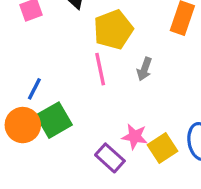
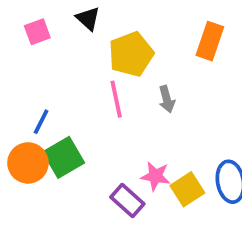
gray arrow: (144, 69) -> (167, 99), turned -35

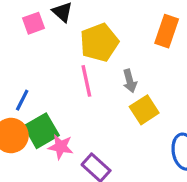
pink square: (37, 32) -> (33, 23), moved
pink star: (155, 176) -> (61, 147), moved
yellow square: (187, 189) -> (144, 110), moved

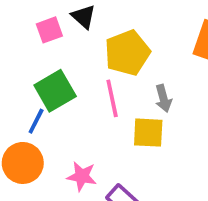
yellow square: (144, 110) -> (148, 133), moved, turned 36
green square: (41, 131) -> (55, 91), moved

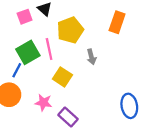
pink line: (112, 98) -> (49, 49), moved
yellow square: (148, 133) -> (62, 77), moved, turned 30

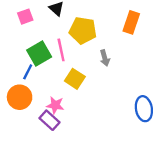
pink square: (25, 17) -> (25, 17), moved
yellow pentagon: (70, 30) -> (83, 30), turned 30
purple rectangle: (68, 117) -> (50, 120), moved

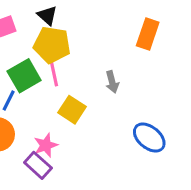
yellow pentagon: (83, 30) -> (52, 45), moved
pink star: (55, 105) -> (46, 145), turned -30
blue ellipse: (144, 109) -> (149, 138), moved, turned -40

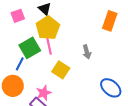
yellow pentagon: (52, 45) -> (48, 28), turned 30

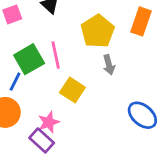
yellow pentagon: (48, 28) -> (98, 31), moved

